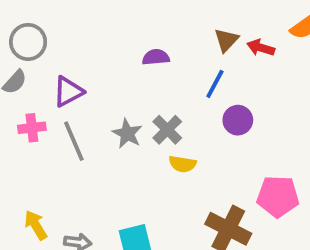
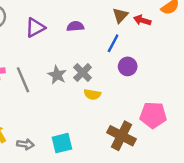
purple triangle: (68, 92) -> (35, 28), moved

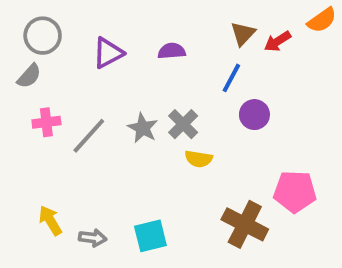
red arrow: (142, 20) -> (278, 41), turned -49
gray line: (23, 80) -> (89, 136), turned 65

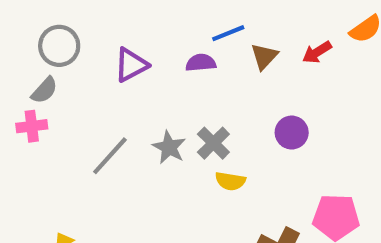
brown triangle: (243, 34) -> (264, 56), moved
blue line: (231, 78) -> (228, 33), moved, turned 40
pink cross: (46, 122) -> (32, 126), moved

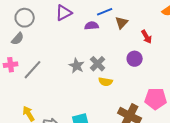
red arrow: (317, 52) -> (147, 37), moved, turned -88
purple triangle: (131, 65) -> (64, 13), moved
pink cross: (32, 126) -> (11, 65), moved
gray line: (110, 156) -> (33, 70), moved

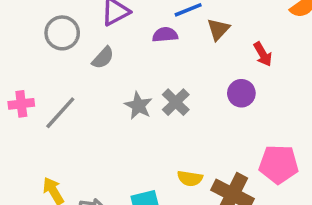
gray circle: (25, 18) -> (62, 33), moved
gray semicircle: (18, 39) -> (103, 58), moved
yellow semicircle: (106, 82) -> (190, 178), moved

